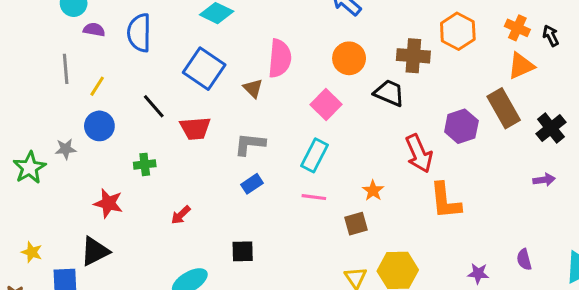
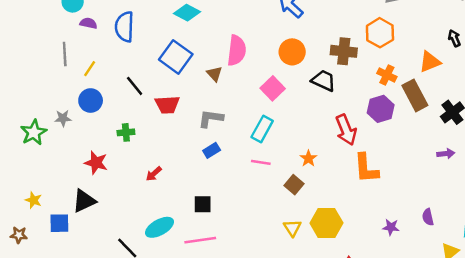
orange cross: (517, 28) -> (387, 75), moved
brown square: (356, 224) -> (294, 185), turned -36

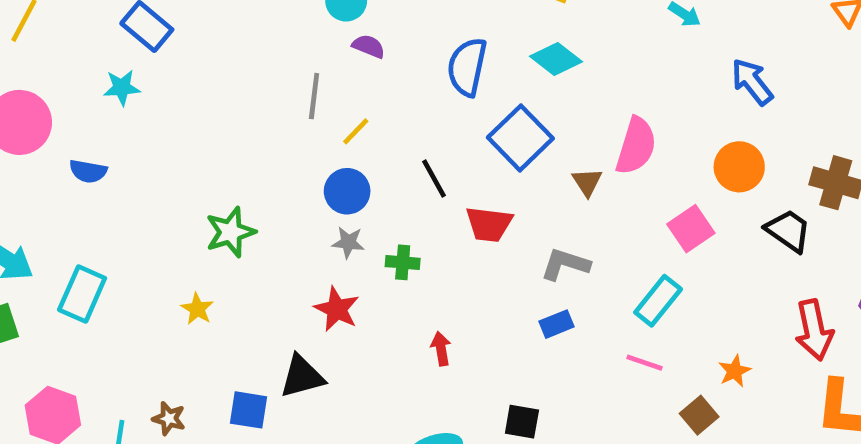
blue semicircle: (125, 27) -> (467, 67), moved
gray star: (63, 118) -> (348, 242), moved
red arrow: (154, 174) -> (441, 349), turned 112
yellow star: (34, 200) -> (197, 309), moved

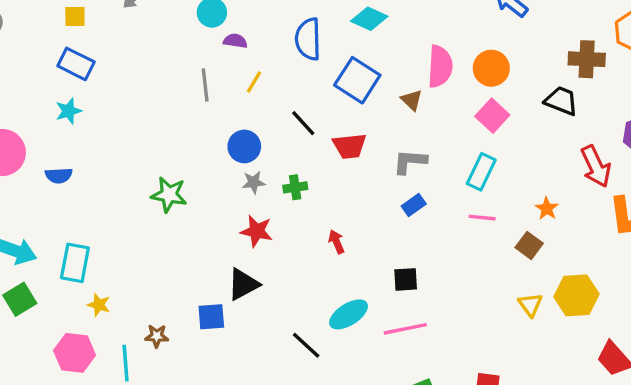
yellow line: (356, 131) -> (254, 82), moved
orange circle: (739, 167) -> (491, 68), moved
green star: (230, 232) -> (169, 195), turned -30
yellow star: (197, 309) -> (99, 305), moved

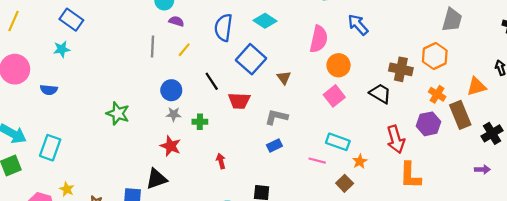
pink semicircle: (440, 66) -> (319, 39), moved
cyan rectangle: (481, 172) -> (338, 142), moved, turned 75
yellow star: (99, 305) -> (67, 189), moved

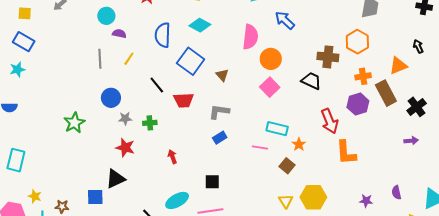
blue circle: (171, 90) -> (111, 98), moved
orange cross: (437, 94) -> (363, 76), turned -35
green star: (118, 113) -> (74, 123), turned 30

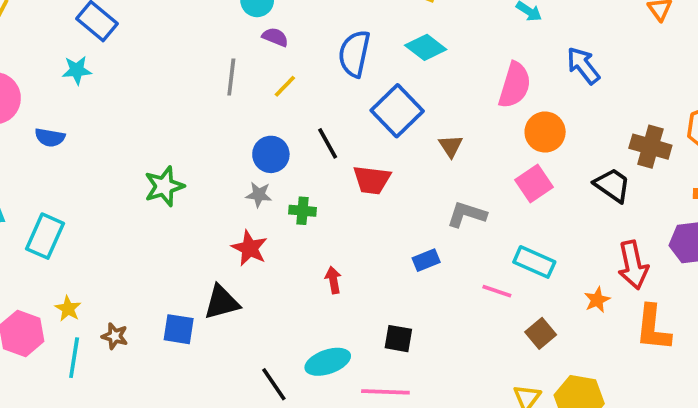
blue circle: (111, 98) -> (271, 154), moved
gray L-shape: (219, 112) -> (467, 214), moved
orange star: (299, 144) -> (597, 300), moved

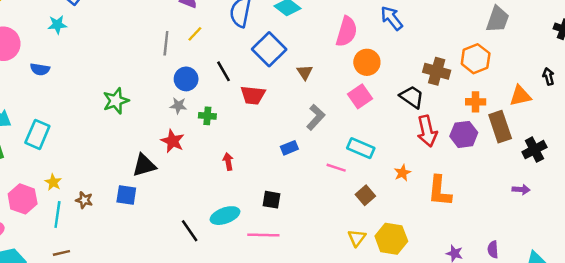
gray line: (231, 77) -> (166, 43), moved
gray L-shape: (467, 214) -> (316, 117), turned 115
red arrow: (633, 265) -> (427, 131), moved
black triangle: (222, 302) -> (144, 165), moved

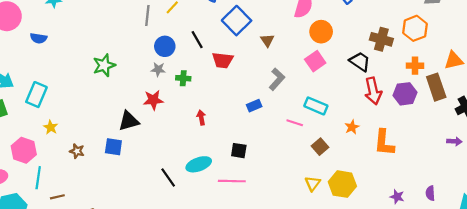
red star: (173, 141) -> (153, 100), turned -30
yellow star: (53, 182) -> (51, 127), moved
cyan line: (57, 214) -> (38, 178), moved

